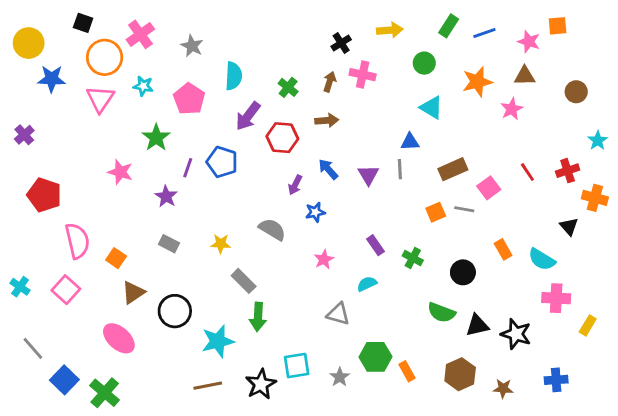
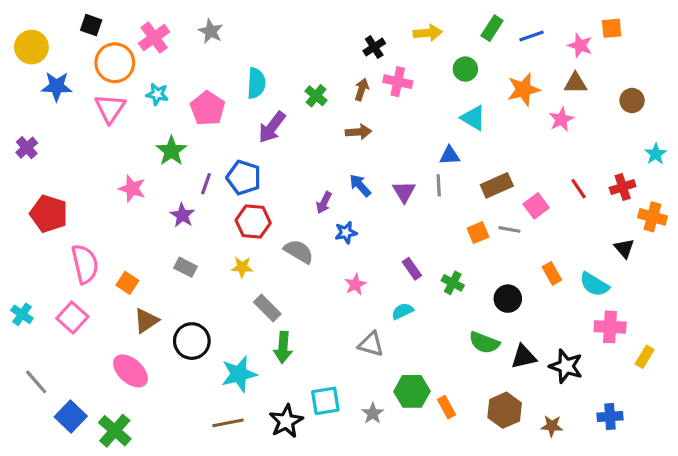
gray star: (192, 46) -> (211, 31), moved
red hexagon: (282, 138) -> (253, 222), moved

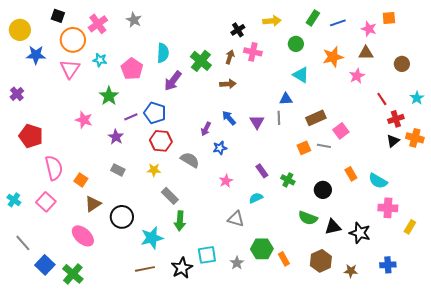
green cross: (316, 96) -> (201, 61), size x1.5
purple line: (206, 184) -> (131, 117), turned 48
red line: (579, 189) -> (382, 99), moved
black triangle: (624, 248) -> (393, 141), moved, turned 32

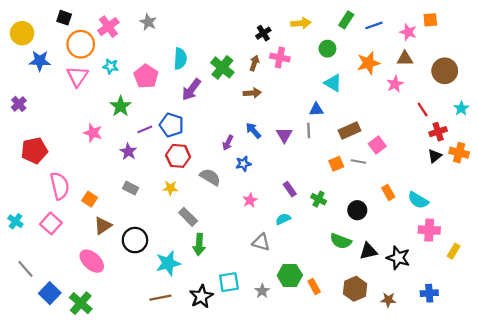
brown circle: (402, 64) -> (445, 71), size x1.5
red pentagon: (31, 136) -> (34, 150), turned -30

